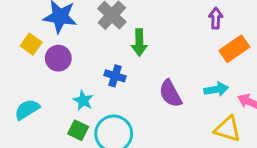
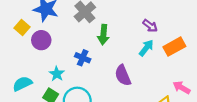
purple arrow: (216, 18) -> (150, 26), moved, turned 120
cyan arrow: (216, 89) -> (146, 48), moved, turned -48
cyan semicircle: (27, 109) -> (22, 84), moved

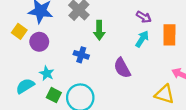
orange rectangle: (174, 47) -> (169, 35), turned -55
cyan star: (57, 74) -> (47, 73), moved

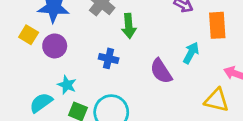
cyan arrow: (142, 39) -> (191, 53), moved

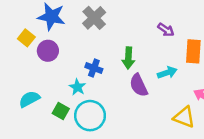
green arrow: (129, 26) -> (128, 58), moved
cyan arrow: (191, 53) -> (167, 73), turned 36
cyan star: (67, 85) -> (77, 87), moved

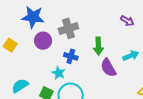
gray cross: (94, 18) -> (68, 28), moved, turned 30
yellow square: (26, 38) -> (10, 45), moved
purple circle: (48, 51) -> (43, 41), moved

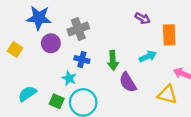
green arrow: (98, 46) -> (113, 60), moved
purple semicircle: (108, 68) -> (128, 82), moved

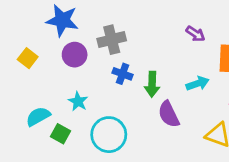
blue cross: (82, 60) -> (122, 74), moved
cyan star: (69, 78) -> (78, 101), moved
green square: (57, 101) -> (61, 134), moved

